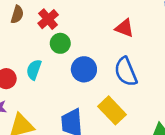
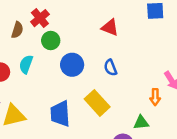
brown semicircle: (17, 14) -> (17, 30), moved
blue semicircle: (126, 72) -> (110, 68), size x0.6

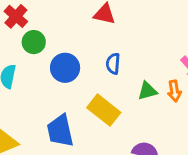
blue semicircle: (110, 68) -> (113, 64), turned 35
green triangle: (141, 123) -> (147, 91), moved

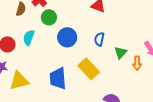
green triangle: (147, 91) -> (121, 52), moved, turned -40

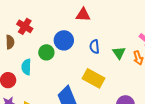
green circle: (49, 17) -> (46, 52), moved
blue circle: (67, 37) -> (64, 40), moved

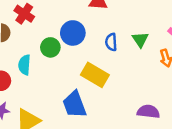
green triangle: (119, 53) -> (140, 40), moved
yellow rectangle: (94, 78) -> (95, 75), moved

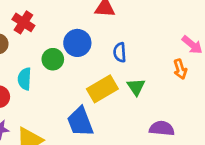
green triangle: (140, 40) -> (136, 87), moved
yellow rectangle: (95, 75) -> (102, 89), turned -60

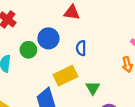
green triangle: (136, 87) -> (93, 88), moved

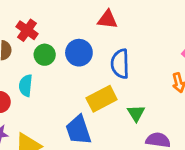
blue semicircle: (81, 48) -> (120, 64), size x1.5
green circle: (28, 50) -> (45, 55), moved

